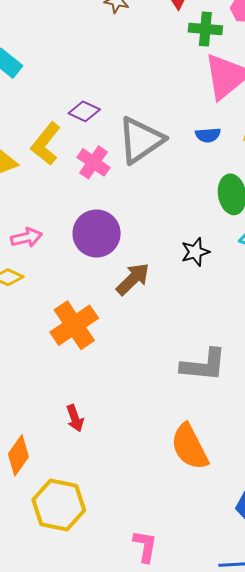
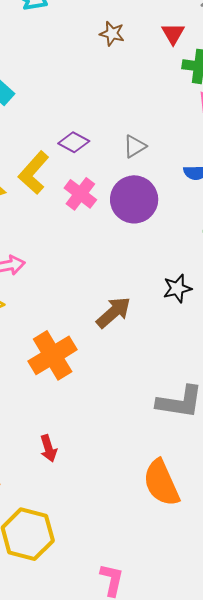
gray triangle: (141, 140) -> (135, 146), moved, size x0.5
purple circle: (97, 233) -> (134, 199), moved

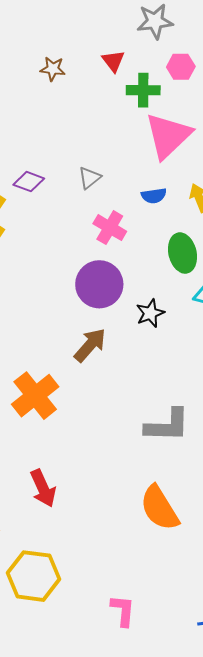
pink cross: (80, 194) -> (110, 228), moved
purple circle: (134, 199) -> (99, 284), moved
red arrow: (48, 448) -> (43, 488), size x1.4

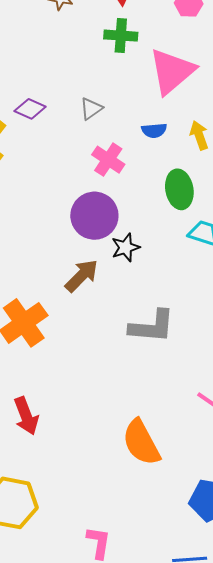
green cross: (143, 90) -> (121, 36), moved
black star: (150, 313) -> (126, 248), moved
gray L-shape: (167, 425) -> (152, 326), moved

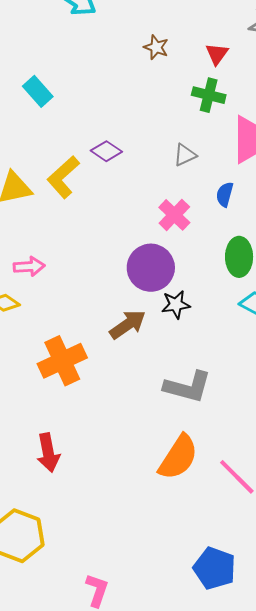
gray triangle: (91, 109) -> (185, 155), moved
blue semicircle: (154, 130) -> (225, 194), turned 100
orange semicircle: (141, 442) -> (178, 457), moved, turned -129

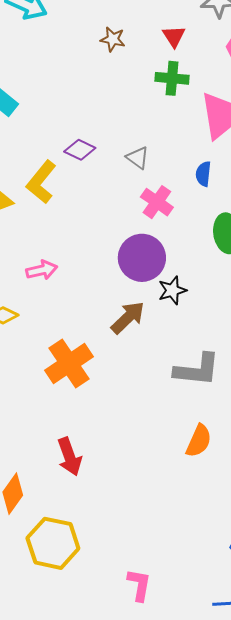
gray triangle: (185, 155) -> (138, 158), moved, turned -50
pink arrow: (29, 267) -> (42, 270), moved
orange semicircle: (178, 457) -> (199, 441), size x0.7

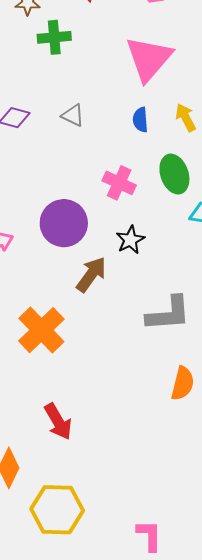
green cross: (172, 78) -> (54, 37), moved
pink cross: (157, 202) -> (119, 183), moved
purple circle: (142, 258) -> (64, 223), moved

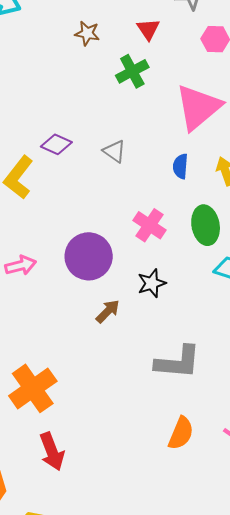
green cross: (54, 37) -> (132, 71), moved, turned -32
brown arrow: (91, 274) -> (108, 311), size x0.7
orange cross: (41, 330) -> (33, 388), moved

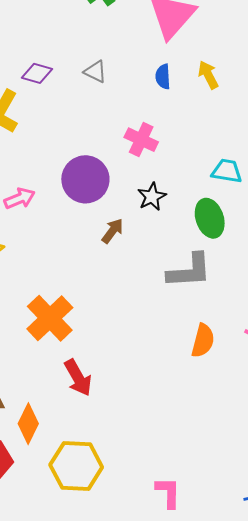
green ellipse: (206, 225) -> (210, 218), moved

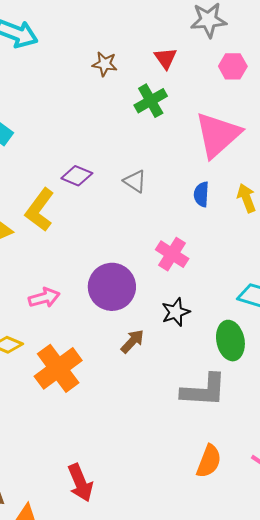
orange cross: (50, 318) -> (58, 368), moved

